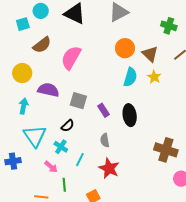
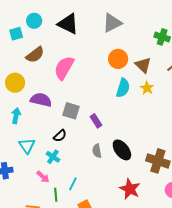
black ellipse: (130, 115) -> (122, 150), moved, turned -30
cyan triangle: (35, 136) -> (27, 146), size x0.7
cyan line: (80, 160) -> (73, 184), moved
red star: (109, 168) -> (130, 189), moved

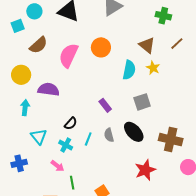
orange circle: (118, 59) -> (101, 47), moved
gray square: (71, 111) -> (142, 102), moved, turned -30
cyan line: (73, 184) -> (88, 139), moved
red star: (130, 189) -> (145, 170), turned 30

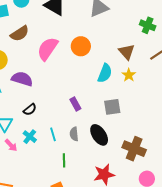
black semicircle: (71, 123) -> (30, 110), moved
cyan line: (88, 139) -> (53, 134), turned -48
pink arrow: (58, 166) -> (11, 145), moved
green line: (72, 183) -> (64, 160), moved

